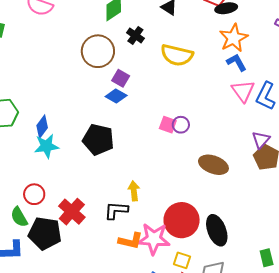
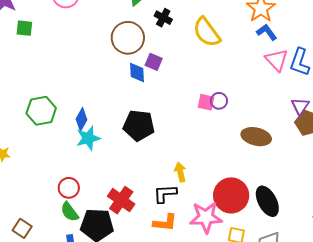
yellow semicircle: (177, 55) -> (207, 32), turned 48
blue diamond: (116, 96) -> (137, 73), moved, turned 65
red circle: (34, 194) -> (69, 188), moved
orange L-shape: (131, 241) -> (165, 223), moved

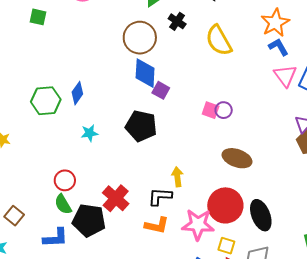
purple square: (154, 62) -> (161, 90), moved
blue diamond: (137, 73) -> (145, 73), size x1.4
blue diamond: (82, 119) -> (77, 93), moved
brown ellipse: (256, 137) -> (237, 158), moved
cyan star: (88, 138) -> (89, 133), size x0.7

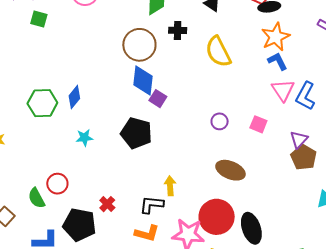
black cross: (177, 21) -> (178, 30), turned -36
pink square: (211, 110) -> (258, 124), moved
red cross: (116, 198) -> (107, 204), size x0.6
green semicircle: (63, 204) -> (36, 198), moved

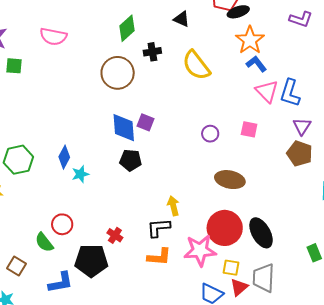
blue diamond: (143, 81) -> (124, 128), moved
blue diamond: (74, 97) -> (64, 157), moved
green hexagon: (42, 103) -> (18, 160), moved
black pentagon: (136, 133) -> (131, 160), size x0.7
purple triangle: (299, 140) -> (302, 126), moved

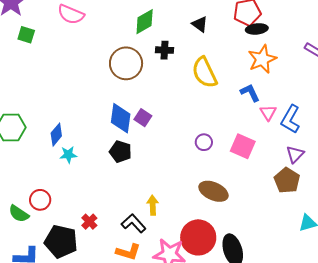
blue L-shape: (256, 64) -> (250, 93), moved
pink triangle: (267, 91) -> (268, 113), size x0.7
pink square: (249, 129) -> (243, 146), size x1.4
black L-shape: (159, 228) -> (134, 223), turned 40
green semicircle: (44, 242) -> (19, 214), turned -30

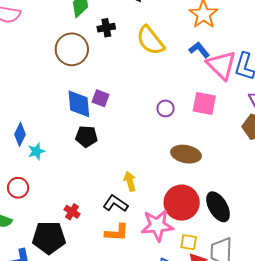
pink triangle: (268, 113) -> (221, 65), size x1.8
red circle: (40, 200) -> (18, 188), moved

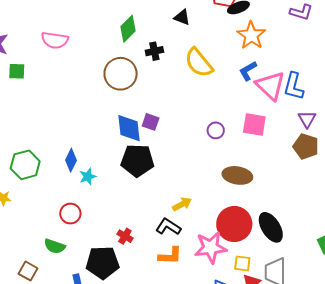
blue L-shape: (199, 50) -> (248, 71), turned -80
black pentagon: (86, 136) -> (137, 160), size x1.5
yellow arrow: (130, 181) -> (182, 204), turned 78

